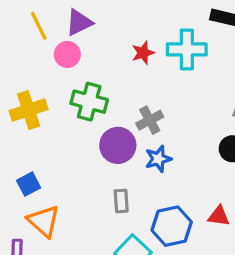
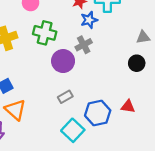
blue star: (158, 159) -> (89, 20), moved
gray rectangle: (121, 201) -> (65, 97), turned 64

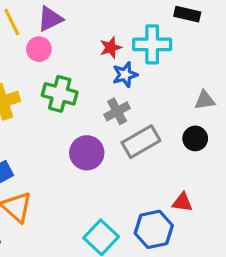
purple circle: (63, 61) -> (87, 153), moved
gray rectangle: (65, 97) -> (141, 142), moved, size x1.6
blue hexagon: (98, 113) -> (154, 229), moved

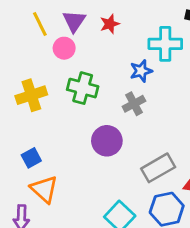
purple triangle: (50, 19) -> (74, 21), turned -30
red star: (111, 48) -> (110, 24), moved
gray rectangle: (141, 142) -> (158, 168), moved

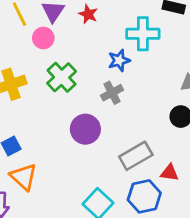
red star: (110, 24) -> (88, 14), turned -30
green cross: (83, 88) -> (62, 77), turned 32

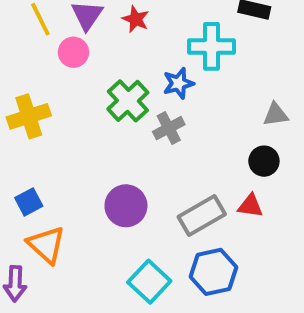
green cross: (62, 77) -> (128, 101), moved
purple circle: (85, 129) -> (126, 206), moved
red triangle: (170, 173) -> (250, 206), moved

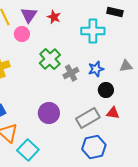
blue star: (178, 83) -> (96, 69), moved
black circle: (264, 161) -> (106, 90), moved
cyan square: (149, 282) -> (28, 150), moved

